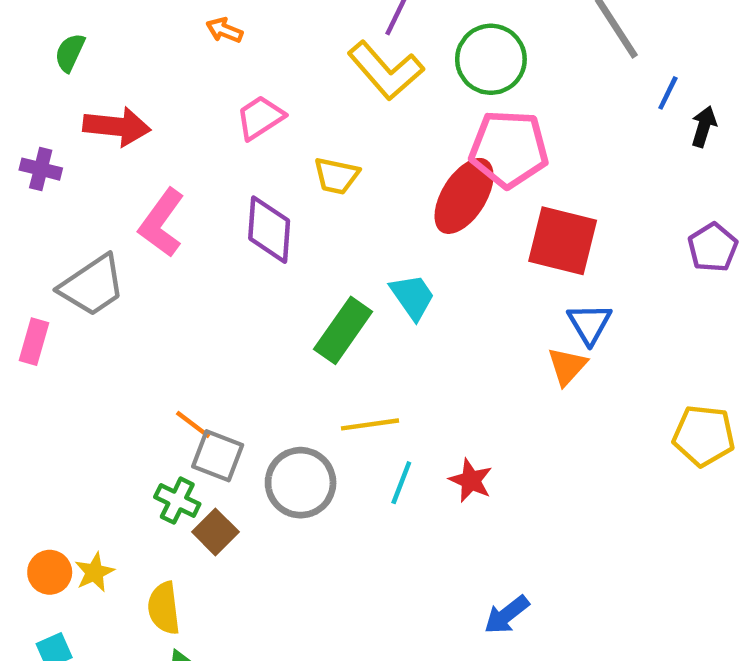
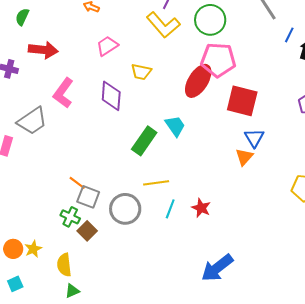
blue arrow: (507, 615) -> (217, 268), size x1.6

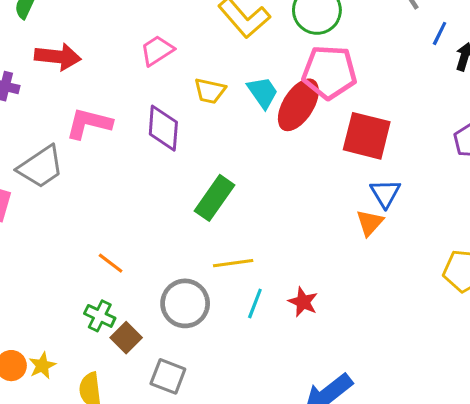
pink L-shape: (63, 93) -> (89, 123), turned 68
cyan trapezoid: (175, 126) -> (263, 92), moved
gray square: (88, 197) -> (168, 376), moved

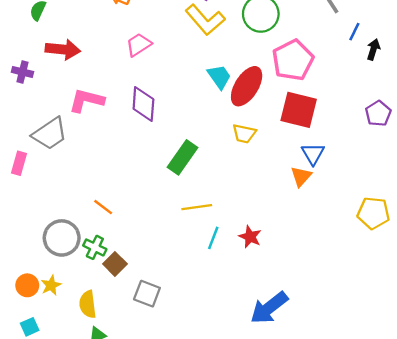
pink pentagon: (329, 72) -> (293, 60), moved, turned -30
yellow trapezoid: (210, 91) -> (244, 134), moved
gray circle: (185, 303) -> (62, 238), moved

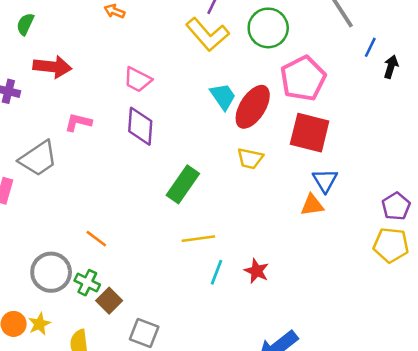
pink trapezoid: (139, 45) -> (138, 80), moved, turned -120
pink L-shape: (87, 100) -> (78, 122), size x0.7
purple pentagon: (378, 113) -> (396, 206), moved
orange triangle: (301, 176) -> (312, 205), turned 40

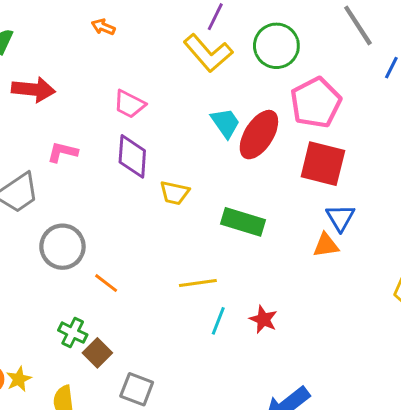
yellow trapezoid: (250, 158) -> (175, 193), moved
green rectangle: (183, 184) -> (243, 222), moved, turned 72
orange line: (96, 239) -> (106, 283), moved
gray circle: (51, 272) -> (62, 247), moved

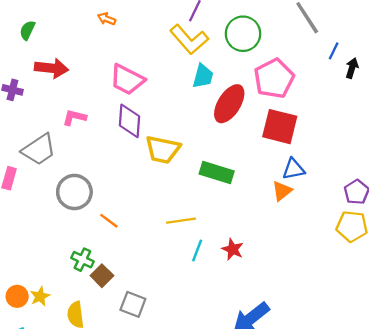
pink trapezoid: (129, 104) -> (127, 80), size x1.4
cyan trapezoid: (225, 123) -> (203, 76), moved, turned 50
yellow trapezoid: (175, 193) -> (163, 150), size x1.5
blue triangle: (340, 218) -> (293, 169), turned 50
orange triangle: (326, 245) -> (282, 191), turned -30

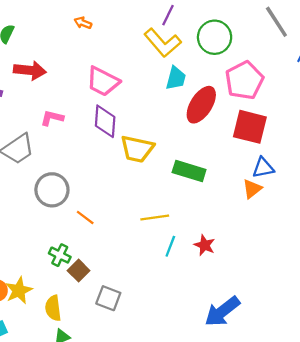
yellow star: (40, 296) -> (19, 290), size x1.4

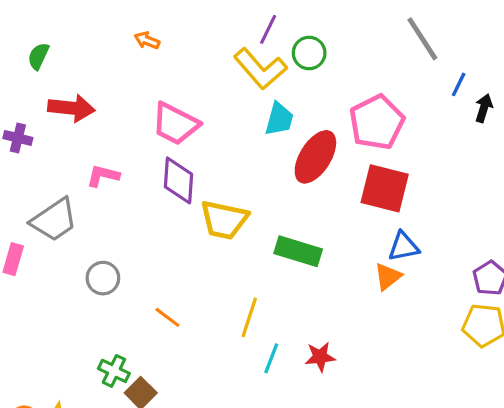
green circle: (215, 37) -> (309, 53), moved, size x0.7
gray circle: (52, 190) -> (103, 278), size x0.7
orange line: (85, 217) -> (167, 317), moved
yellow line: (155, 217) -> (249, 317), turned -64
red star: (205, 245) -> (320, 357), turned -30

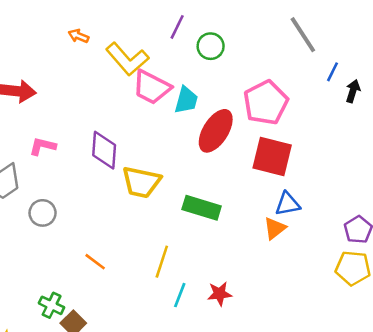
yellow L-shape: (260, 69) -> (127, 59), moved
pink trapezoid: (175, 124) -> (152, 87), moved
gray circle: (103, 278) -> (43, 213), moved

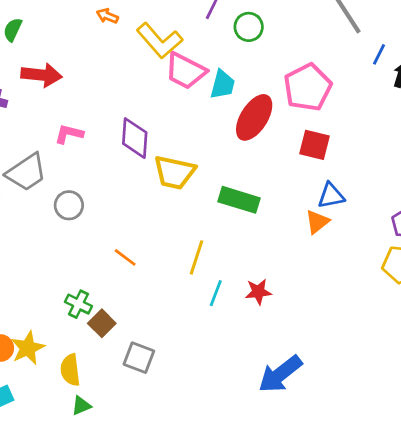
red square: (272, 156) -> (315, 145), size x0.7

